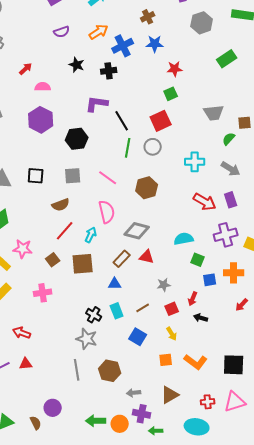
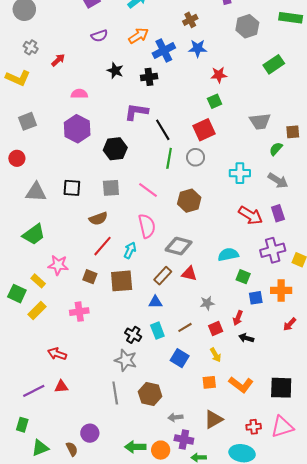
red arrow: (26, 69) -> (58, 60), moved
brown square: (53, 260) -> (90, 277), turned -32

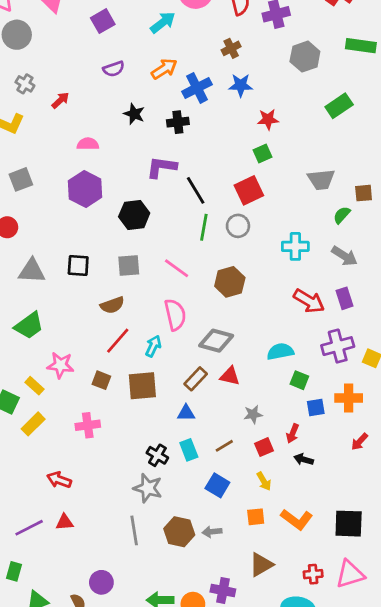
gray arrow: (175, 417) -> (212, 532), moved

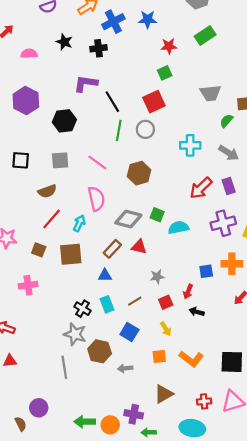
green rectangle: (339, 106) -> (205, 35), moved
pink semicircle: (88, 144) -> (29, 54), moved
red arrow: (309, 301) -> (201, 188), turned 105
green square: (299, 380) -> (157, 215), moved
brown hexagon: (179, 532) -> (100, 351), moved

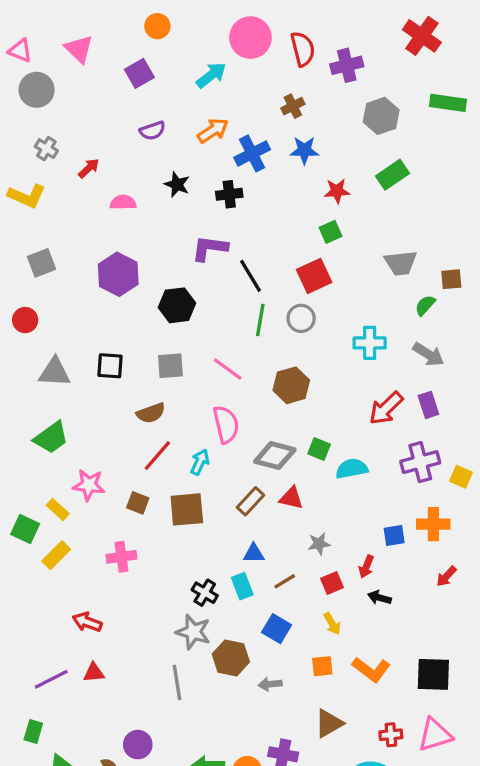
blue triangle: (105, 276) -> (254, 554), moved

